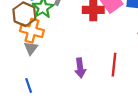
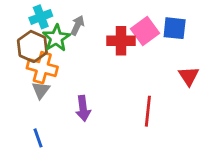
purple arrow: (80, 68) -> (83, 108), moved

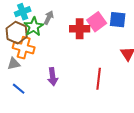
gray triangle: (41, 90) -> (14, 64), moved, turned 40
blue line: (38, 138) -> (19, 89), moved, turned -32

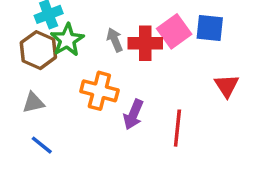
gray arrow: (49, 18) -> (115, 40), moved, turned -48
orange cross: (24, 48) -> (99, 91), moved
purple arrow: (53, 77) -> (133, 115), moved, turned 30

